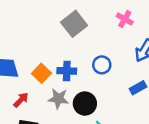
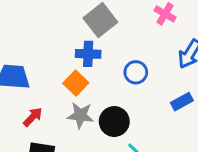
blue cross: (67, 71) -> (88, 54), moved
orange square: (41, 73) -> (76, 83), moved

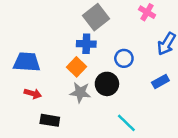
red arrow: (33, 117) -> (33, 94), moved, turned 63
black circle: (114, 122) -> (107, 84), moved

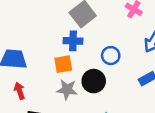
orange square: (77, 67) -> (63, 64), turned 36
red arrow: (33, 94) -> (19, 91), turned -126

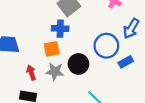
blue circle: (111, 56) -> (106, 46), moved, size x1.5
red arrow: (19, 91) -> (31, 73), moved

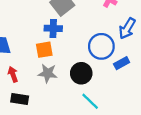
black circle: (78, 64) -> (81, 73), moved
red arrow: (31, 73) -> (13, 74), moved

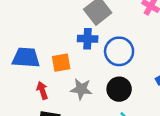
blue circle: (101, 46) -> (119, 51), moved
orange square: (44, 50) -> (61, 63), moved

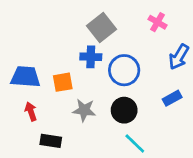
red arrow: (42, 90) -> (31, 111), moved

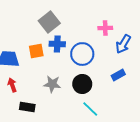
pink cross: (157, 22) -> (105, 28), moved, turned -32
gray square: (101, 27) -> (49, 22), moved
orange square: (63, 82) -> (36, 51), moved

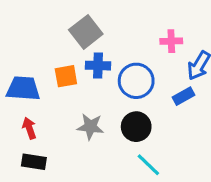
blue rectangle: (118, 75) -> (184, 96), moved
black rectangle: (27, 107) -> (34, 162), moved

